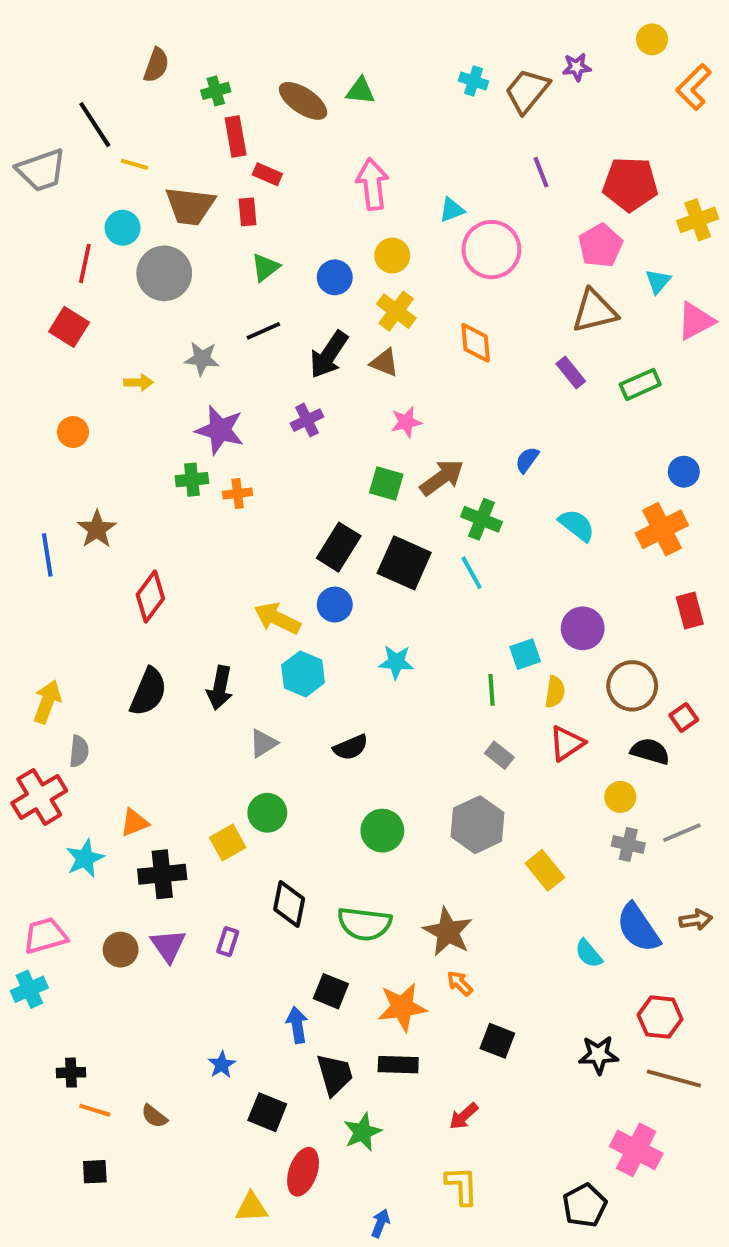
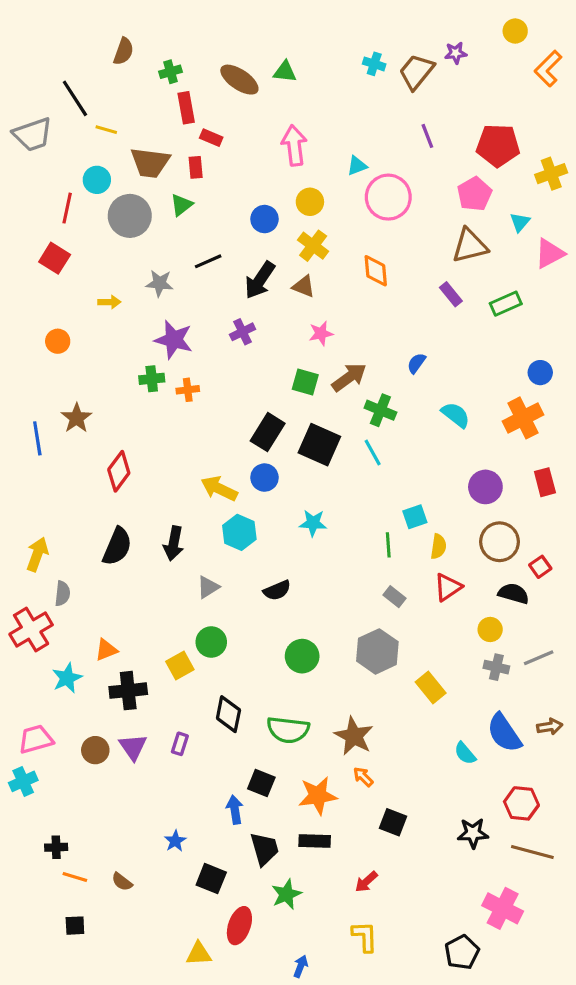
green triangle: (265, 267) -> (181, 205), moved
purple circle: (583, 628) -> (485, 487), moved

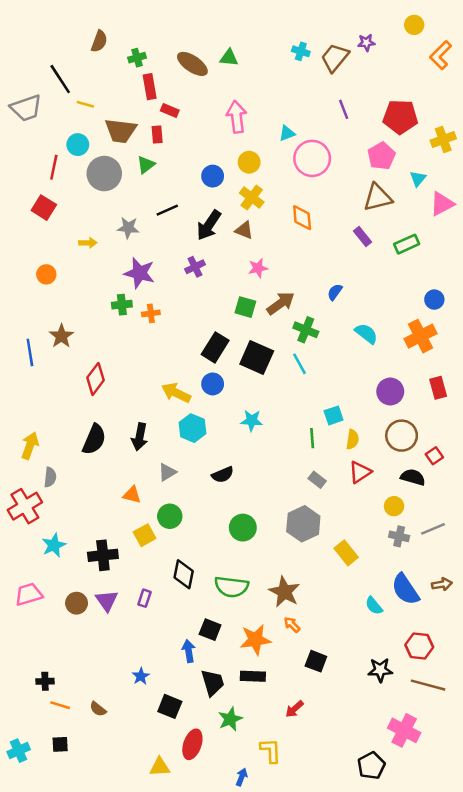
orange triangle: (106, 650) -> (132, 495), moved, turned 36
cyan cross: (23, 781) -> (19, 751), moved
yellow L-shape: (365, 937) -> (271, 751), moved

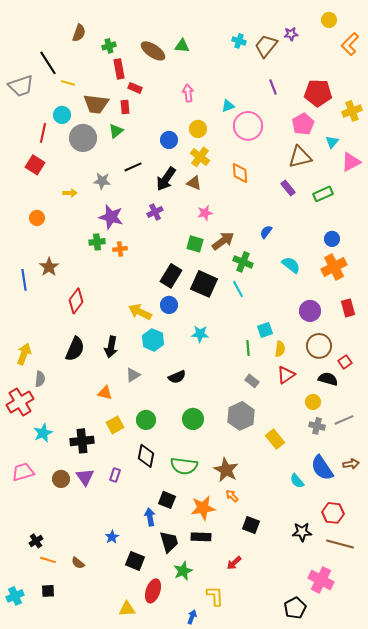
pink arrow: (237, 117) -> (188, 93), size x0.7
blue circle: (434, 300) -> (332, 239), moved
green circle: (170, 516) -> (146, 420), moved
black cross: (45, 681) -> (36, 541), turned -32

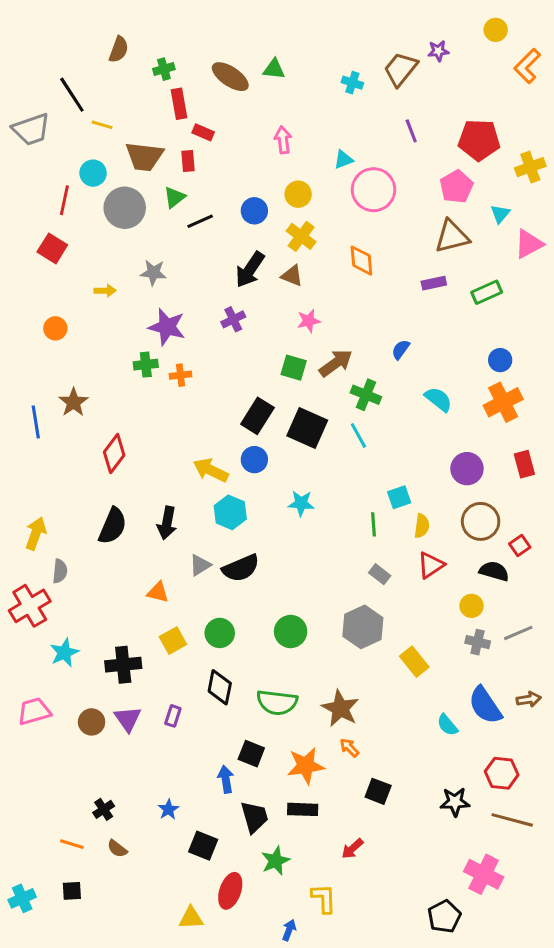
cyan cross: (239, 41) -> (352, 83), moved
black line: (133, 167) -> (200, 221), moved
purple rectangle: (288, 188) -> (434, 283), turned -63
black semicircle: (177, 377) -> (241, 568), moved, size x1.4
black cross: (36, 541) -> (104, 809), moved

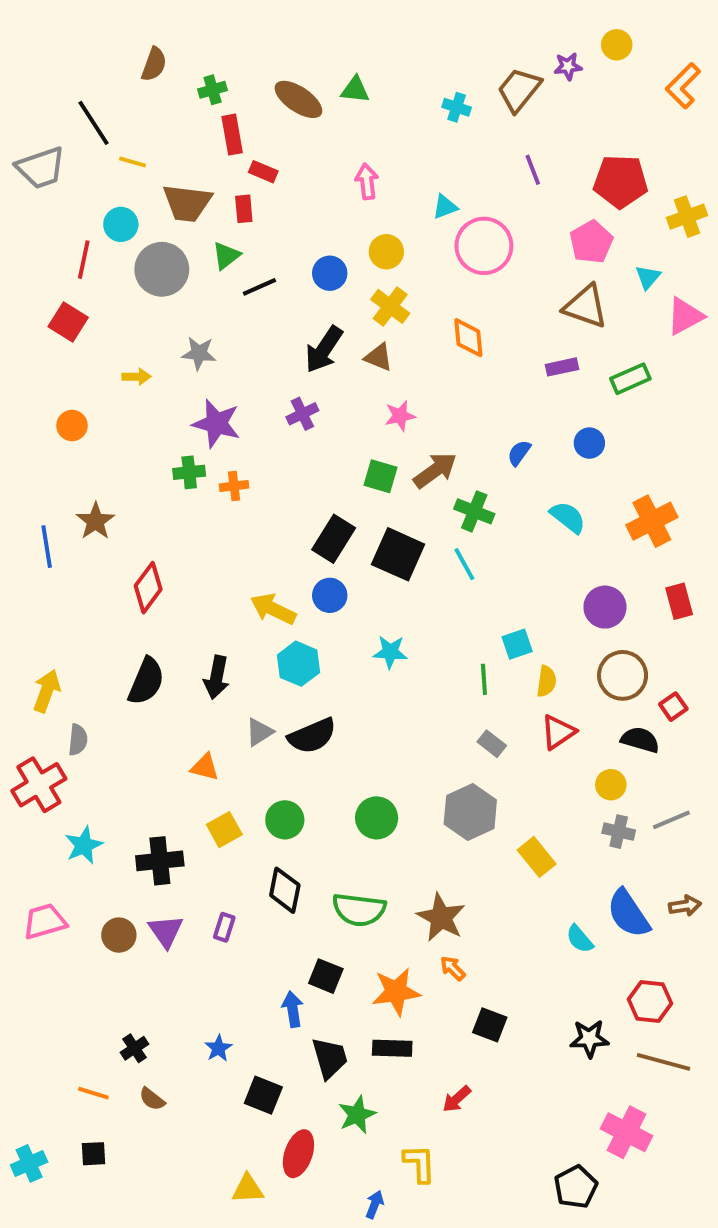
yellow circle: (496, 30) -> (617, 45), moved
brown triangle: (452, 236) -> (585, 306), turned 33
blue circle: (500, 360) -> (589, 443), moved

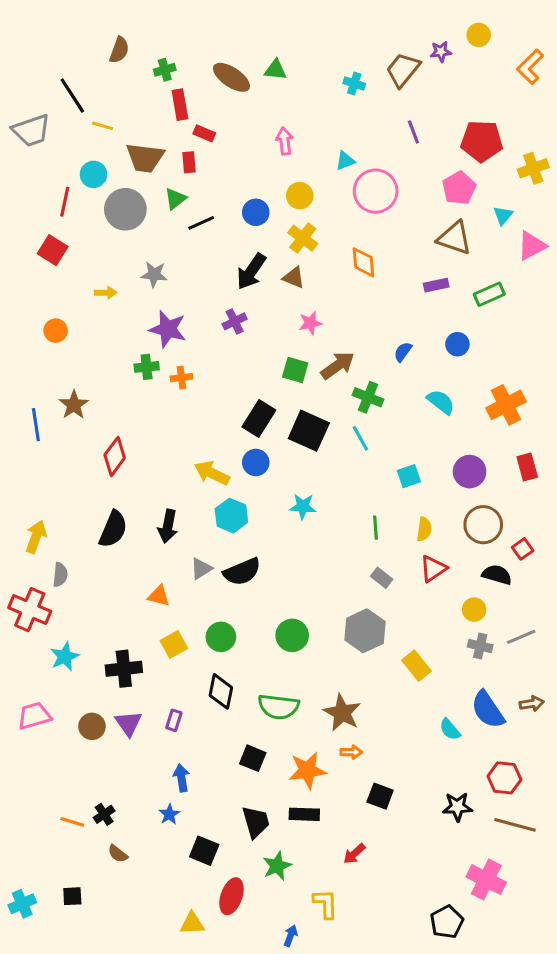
cyan square: (517, 644) -> (409, 476), moved
red cross: (39, 785) -> (30, 610), turned -36
orange arrow: (453, 968) -> (351, 752), turned 135
blue arrow: (293, 1009) -> (181, 778), moved
orange line: (93, 1093) -> (72, 822), moved

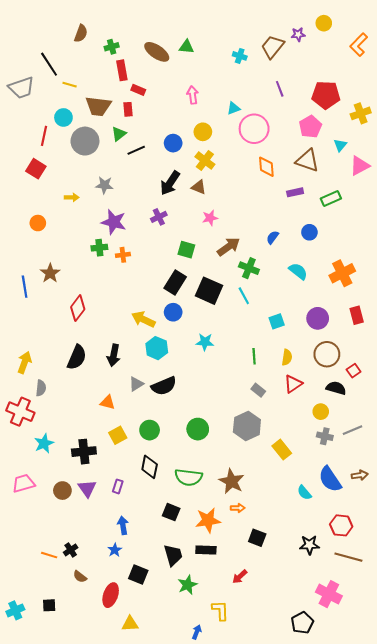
orange diamond: (363, 262) -> (266, 167), moved
green square: (295, 370) -> (186, 250), moved
red ellipse: (231, 896) -> (111, 595), moved

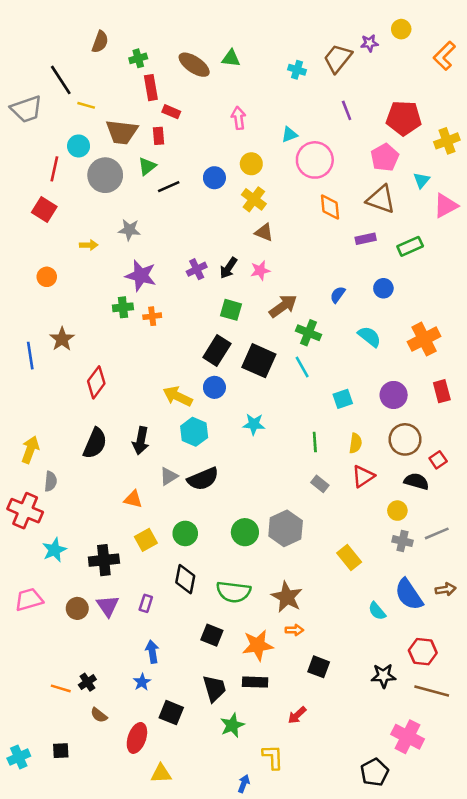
black arrow: (170, 183) -> (228, 268), moved, size x0.7
brown triangle: (199, 187) -> (264, 232), moved
gray hexagon: (247, 426) -> (286, 528), moved

